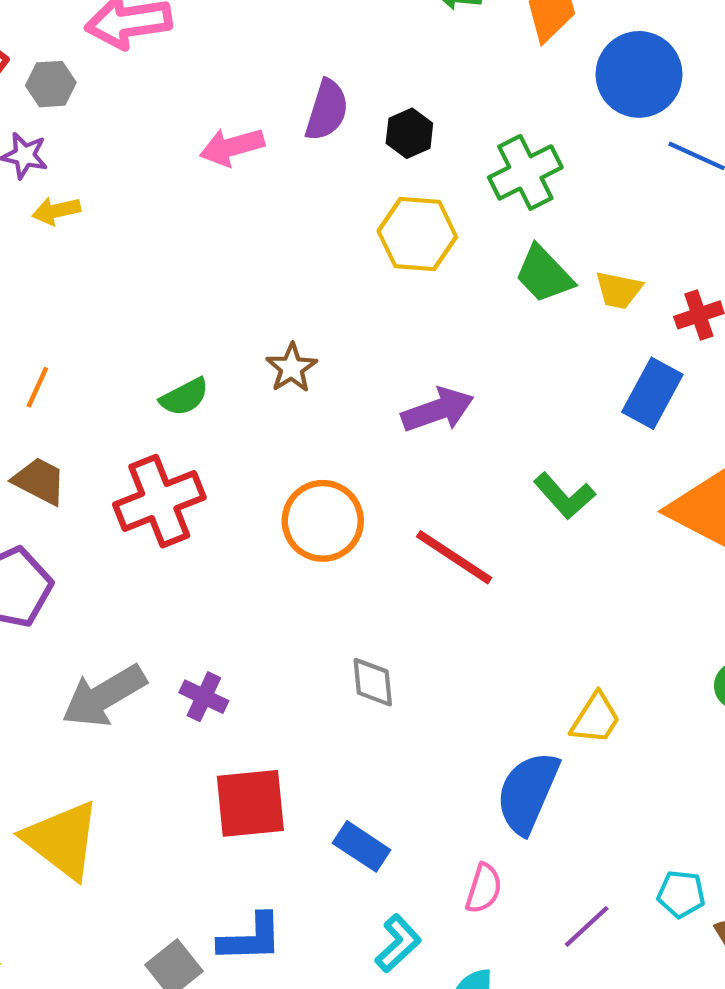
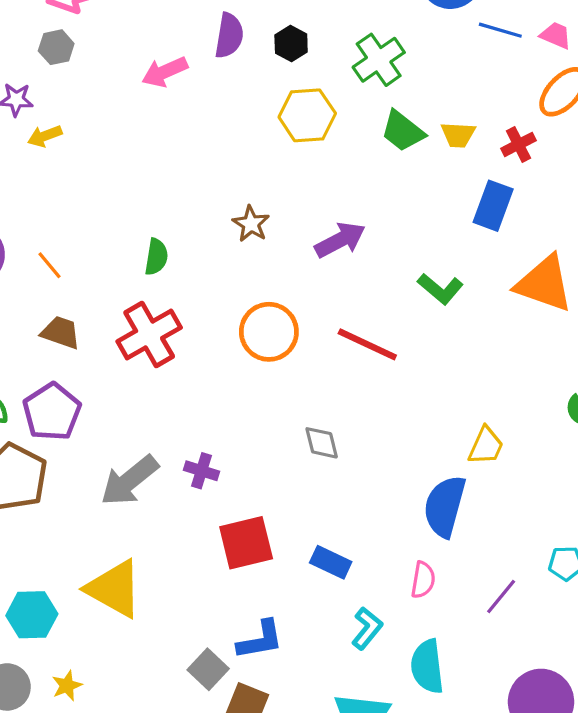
gray hexagon: (51, 84) -> (56, 47), moved
brown star: (292, 368) -> (251, 224), moved
orange line: (37, 387) -> (49, 265), turned -56
green semicircle: (184, 397) -> (156, 257), turned -45

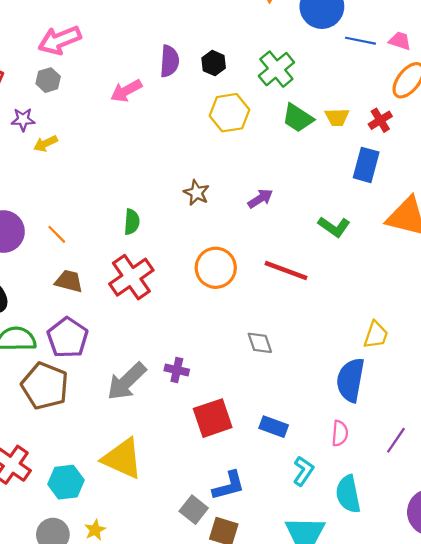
purple arrow: (340, 240) -> (260, 199), size x0.7

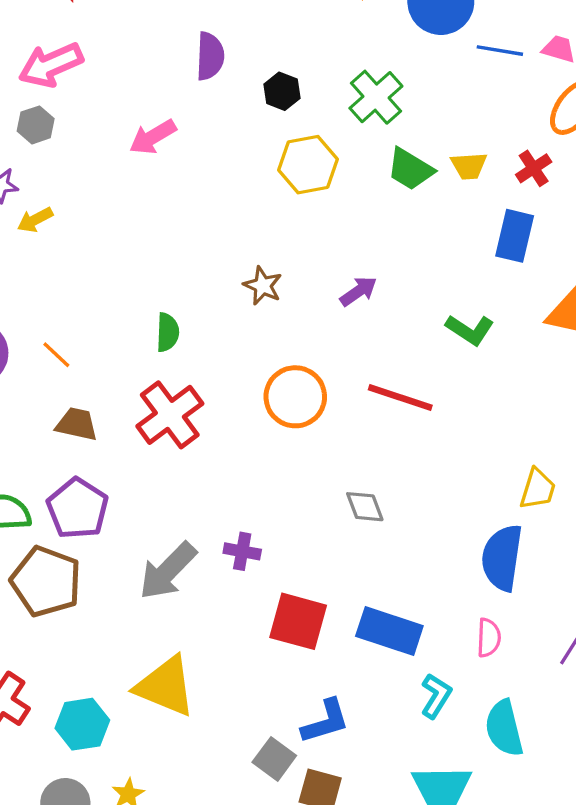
purple semicircle: (169, 61) -> (210, 56), moved
red square: (213, 418) -> (298, 621), turned 36
blue rectangle: (274, 427) -> (389, 631), size x1.5

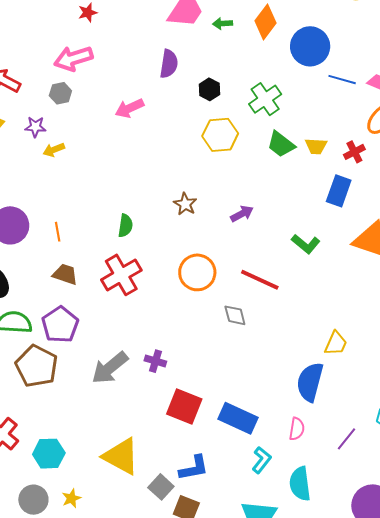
orange line: (56, 355) -> (58, 232), turned 30
gray diamond: (365, 507) -> (235, 315), moved
yellow triangle: (165, 686) -> (121, 456), moved

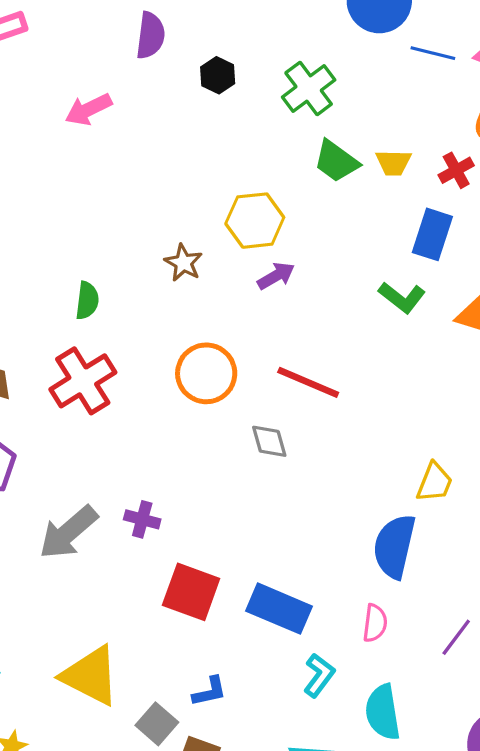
yellow hexagon: (220, 135) -> (255, 221), moved
green L-shape: (306, 244) -> (402, 297), moved
blue L-shape: (194, 468) -> (210, 691), size x0.7

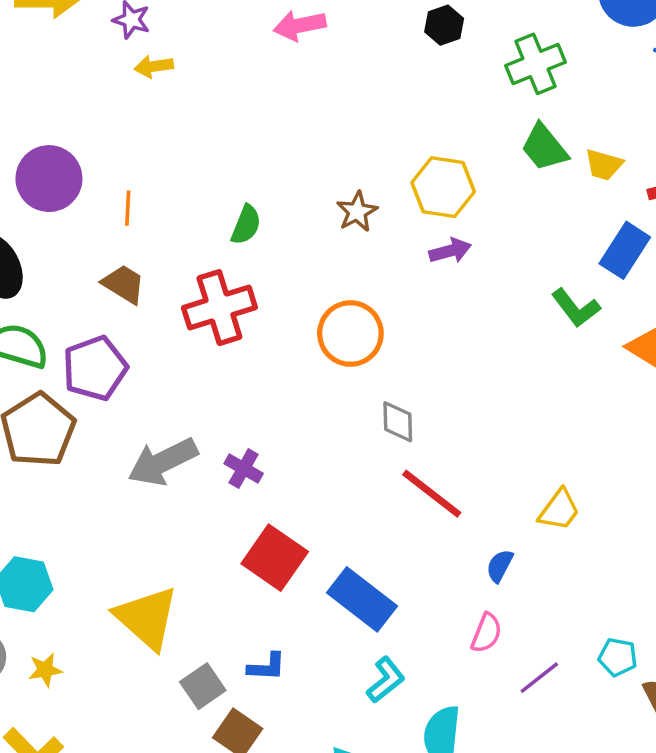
red line: (308, 382) -> (432, 494), moved
blue semicircle: (394, 546) -> (500, 566), size x0.5
pink semicircle: (375, 623) -> (486, 633), moved

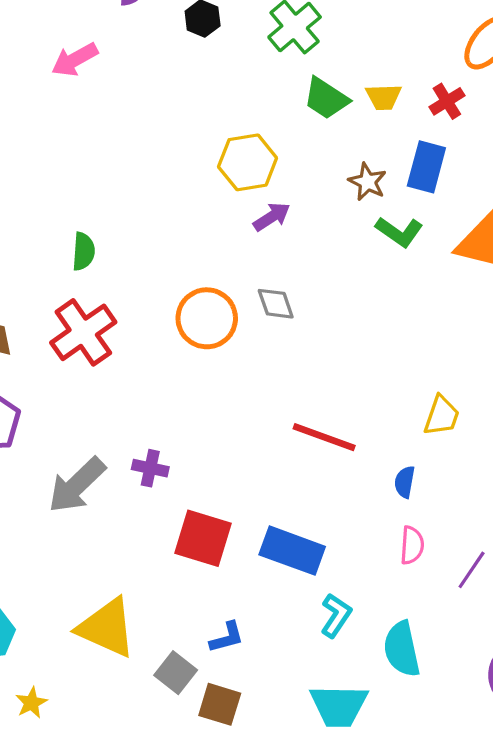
brown star: (357, 212) -> (367, 182), moved
gray diamond: (398, 422) -> (276, 304), moved

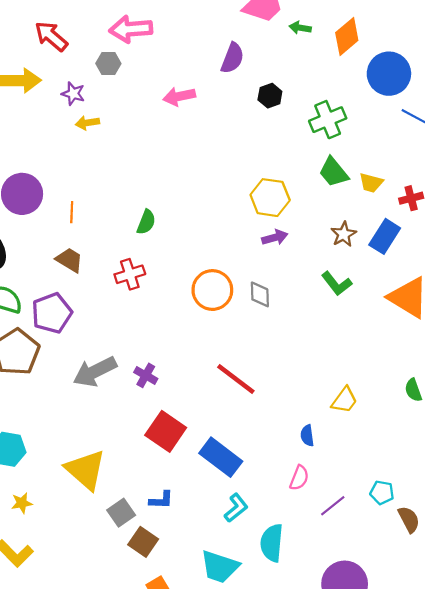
green L-shape: (399, 232) -> (337, 283), moved
red cross: (83, 332) -> (130, 274), size x0.7
red line: (324, 437) -> (236, 379), moved
blue semicircle: (405, 482) -> (307, 435), turned -35

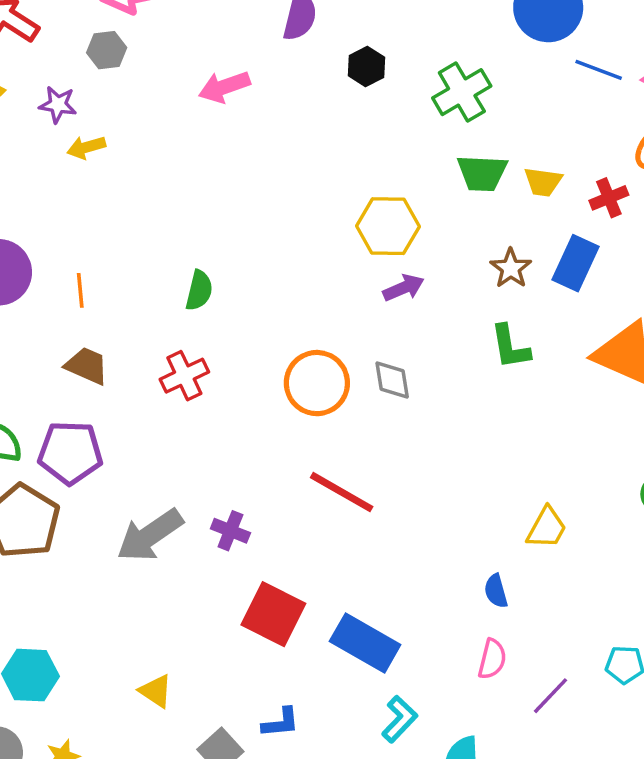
green trapezoid: (334, 172) -> (482, 173), turned -40
green L-shape: (337, 283) -> (510, 347), turned 36
purple pentagon: (52, 313) -> (70, 453), turned 30
red line: (236, 379) -> (342, 492), moved
yellow triangle: (85, 470) -> (156, 691), size x0.5

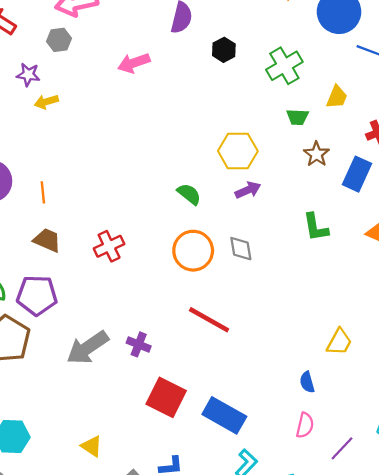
green trapezoid: (482, 173) -> (297, 117), size x0.7
yellow trapezoid: (543, 182) -> (337, 97), moved, turned -75
brown star: (511, 268) -> (316, 154), moved
green semicircle: (199, 290) -> (189, 194), moved, turned -65

